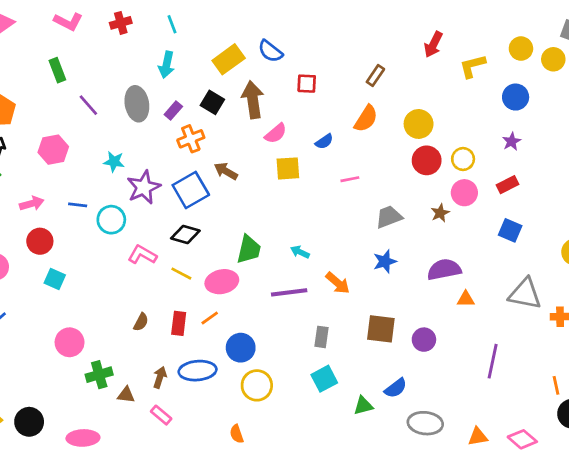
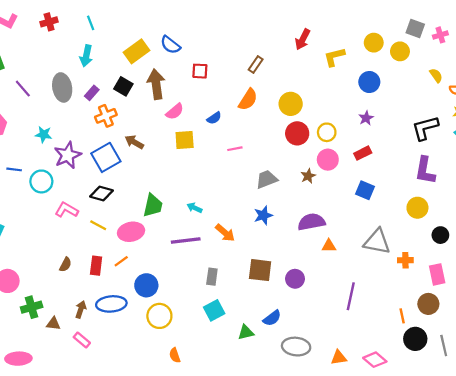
orange semicircle: (237, 434) -> (175, 355), moved

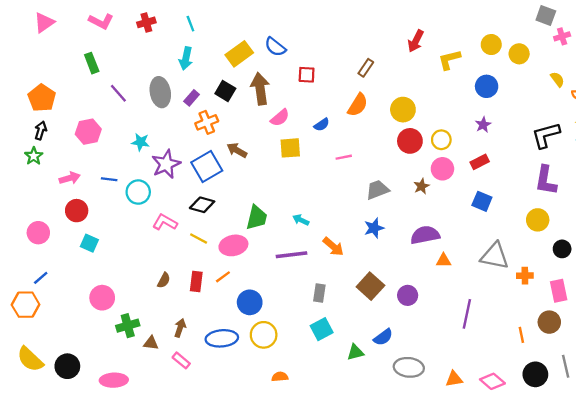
gray square: (415, 28) -> (546, 16), moved
brown square: (260, 270) -> (370, 286), turned 35
blue ellipse: (111, 304) -> (222, 338), moved
black circle: (415, 339) -> (535, 374), moved
orange semicircle: (175, 355) -> (280, 377), turned 104

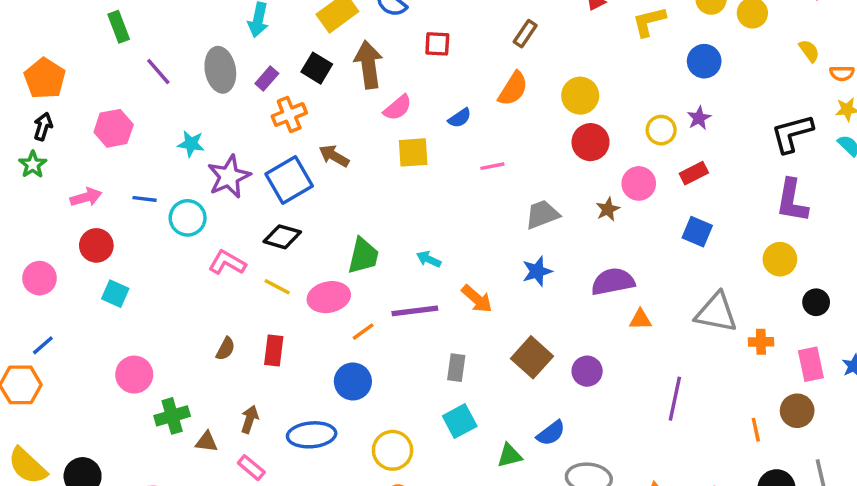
yellow circle: (441, 140) -> (661, 130), moved
orange line: (223, 277) -> (363, 332), moved
yellow circle: (264, 335) -> (392, 450), moved

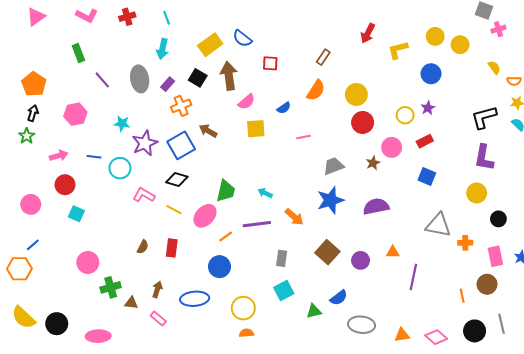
blue star: (537, 271) -> (330, 200), size x1.5
pink ellipse: (329, 297) -> (205, 216), turned -35
orange triangle: (640, 319) -> (393, 252), moved

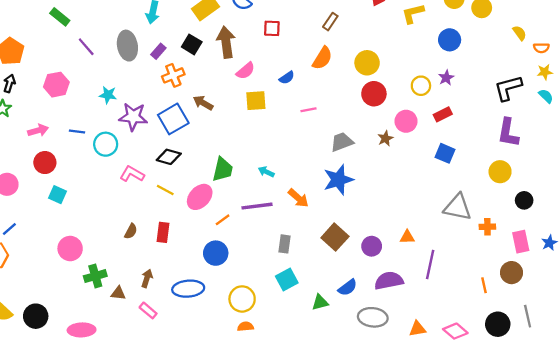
green rectangle: (78, 53) -> (60, 17), turned -30
purple star: (145, 143) -> (133, 117), turned 30
purple semicircle: (376, 206) -> (389, 281), moved

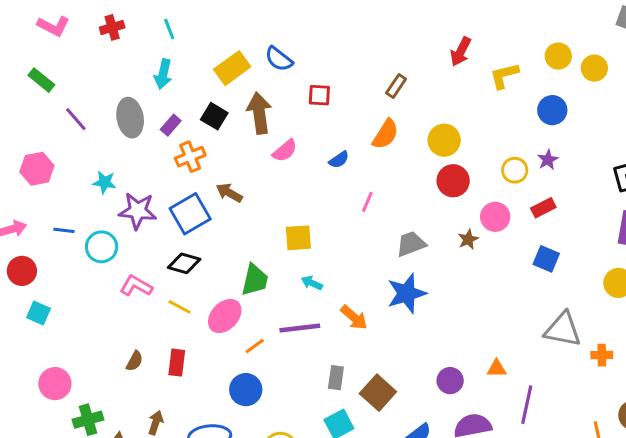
yellow square: (256, 101) -> (298, 238), moved
pink line: (309, 110) -> (367, 202), turned -56
brown square: (335, 237) -> (378, 393), moved

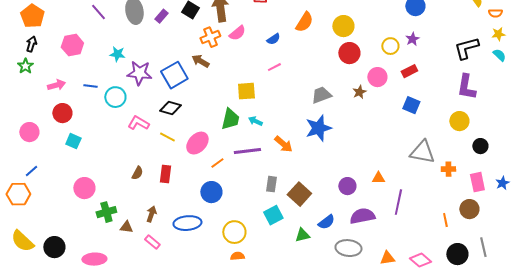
orange cross: (190, 157) -> (210, 37), moved
pink line: (367, 202) -> (274, 67), moved, turned 40
green trapezoid: (255, 280) -> (230, 119), moved

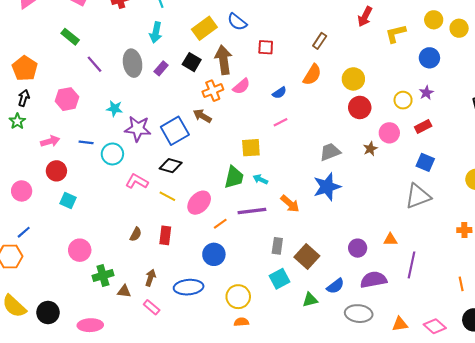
gray triangle: (422, 152) -> (418, 196), moved, turned -32

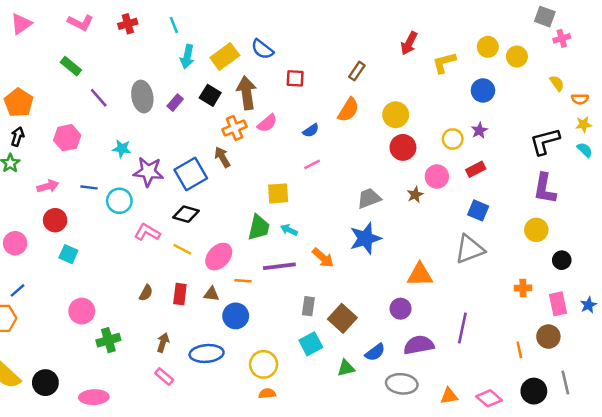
cyan arrow: (156, 32) -> (187, 57), moved
brown arrow: (202, 116) -> (222, 157), turned 30
orange line: (220, 224) -> (243, 281), turned 40
orange triangle: (390, 240) -> (420, 275), moved, size x1.6
brown triangle: (124, 291) -> (211, 294), moved

